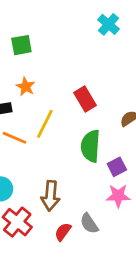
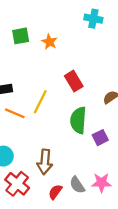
cyan cross: (108, 24) -> (93, 19), turned -30
orange star: (26, 87) -> (49, 42), moved
pink star: (118, 196) -> (101, 183), moved

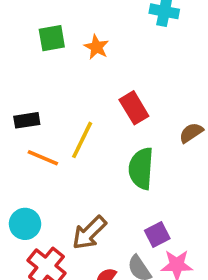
purple square: (100, 138) -> (157, 235), moved
brown arrow: (45, 162) -> (89, 233), turned 40

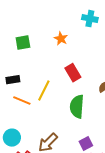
green square: (52, 38) -> (23, 43), moved
orange star: (96, 47) -> (61, 39), moved

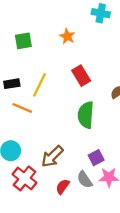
yellow line: (44, 91) -> (40, 85), moved

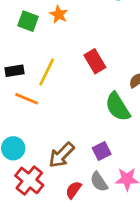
orange star: (67, 36) -> (59, 14), moved
green square: (23, 41) -> (28, 21), turned 30
green semicircle: (86, 115) -> (118, 107), moved, turned -36
purple square: (96, 158) -> (102, 151), moved

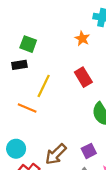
orange star: (59, 14) -> (82, 39), moved
black rectangle: (15, 71) -> (19, 65), moved

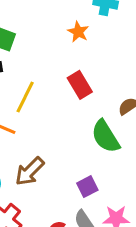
brown arrow: (56, 154) -> (30, 171), moved

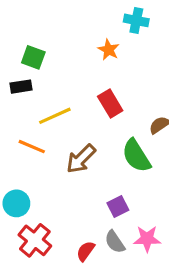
yellow line: (25, 97) -> (55, 116), turned 40
brown arrow: (30, 171) -> (81, 159), moved

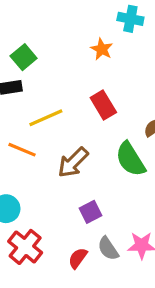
green square: (33, 57) -> (24, 57), turned 30
purple square: (118, 206) -> (91, 212), moved

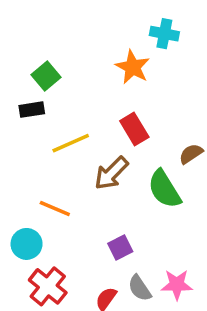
orange star: (102, 49) -> (133, 67), size x1.4
orange line: (22, 150) -> (55, 209), moved
brown arrow: (73, 162) -> (111, 173), moved

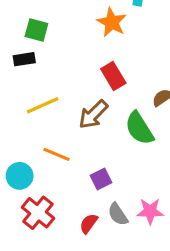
green square: (46, 76) -> (36, 30), turned -35
yellow line: (71, 143) -> (43, 105), moved
orange line: (55, 209) -> (56, 154), moved

